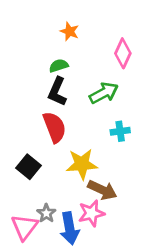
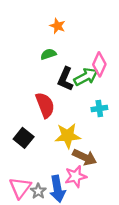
pink diamond: (123, 53) -> (99, 64), moved
black L-shape: (57, 92) -> (65, 79), moved
gray star: (46, 213) -> (38, 191), moved

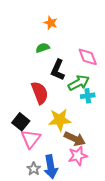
pink diamond: (99, 64) -> (88, 57), turned -45
green arrow: (86, 77) -> (79, 83), moved
pink star: (76, 176) -> (78, 156), moved
pink triangle: (20, 188) -> (31, 139), moved

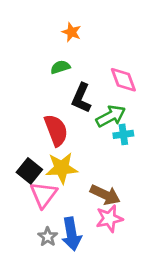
yellow star: (60, 120) -> (62, 168), moved

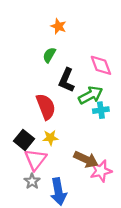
green semicircle: (60, 67) -> (49, 55), turned -42
yellow star: (62, 168) -> (50, 138), size x0.6
pink star: (109, 219) -> (101, 171), moved
gray star: (48, 237) -> (32, 181), moved

